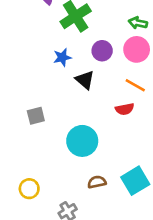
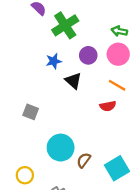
gray square: (36, 116) -> (31, 112), turned 35
cyan circle: (82, 141) -> (61, 148), moved
brown semicircle: (97, 182) -> (84, 160), moved, turned -42

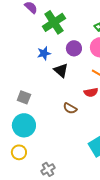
cyan circle: (61, 148) -> (24, 125), moved
brown semicircle: (84, 160) -> (70, 108), moved, turned -96

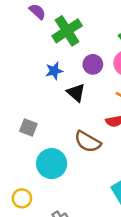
brown semicircle: (70, 108) -> (88, 142), size x1.5
cyan circle: (24, 125) -> (52, 164), moved

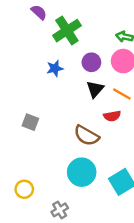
black triangle: (76, 93) -> (95, 89), moved, turned 30
cyan circle: (52, 164) -> (82, 172), moved

